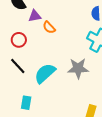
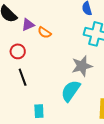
black line: (18, 66) -> (23, 77), turned 36
cyan semicircle: (45, 73) -> (71, 91), moved

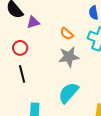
orange semicircle: (44, 33) -> (67, 34), moved
gray star: (82, 66) -> (69, 57), moved

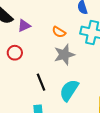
black line: (22, 74) -> (41, 82), moved

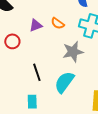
purple triangle: (24, 26) -> (36, 25), moved
gray star: (64, 55) -> (73, 52), moved

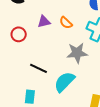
black line: (37, 72) -> (39, 68), turned -54

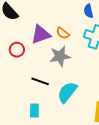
purple triangle: (44, 22) -> (41, 34), size x1.5
gray star: (77, 53) -> (60, 56), moved

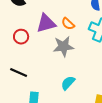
black line: (40, 81) -> (19, 73), moved
cyan semicircle: (67, 92) -> (68, 83), size x0.7

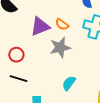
red circle: (21, 37) -> (16, 55), moved

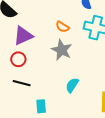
purple triangle: (40, 27) -> (23, 36), moved
gray star: (60, 48) -> (62, 50), turned -30

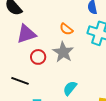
red circle: (18, 59) -> (38, 57), moved

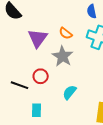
purple triangle: (26, 34) -> (38, 38), moved, turned -35
red circle: (38, 57) -> (41, 76), moved

